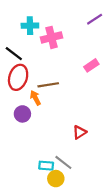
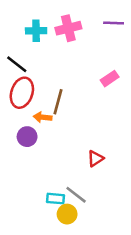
purple line: (95, 19) -> (114, 23), turned 35
pink cross: (51, 37) -> (68, 28), moved
brown line: (48, 85) -> (58, 102), turned -66
orange arrow: (35, 98) -> (43, 117), turned -56

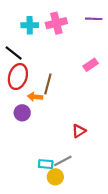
gray line: (76, 195) -> (63, 161), turned -66

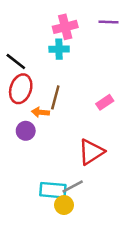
cyan cross: (30, 25) -> (59, 49), moved
pink rectangle: (91, 65) -> (105, 102), moved
red triangle: (79, 131) -> (91, 152), size x1.6
cyan rectangle: (46, 164) -> (53, 190), size x1.5

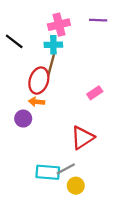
black line: (16, 62) -> (14, 41), moved
red ellipse: (21, 89) -> (39, 81), moved
brown line: (55, 97) -> (51, 65), moved
yellow circle: (64, 205) -> (76, 186), moved

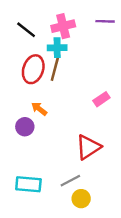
black line: (14, 41) -> (26, 30), moved
red ellipse: (39, 81) -> (33, 69), moved
orange arrow: (37, 102) -> (39, 109), turned 32
cyan rectangle: (48, 172) -> (28, 184), moved

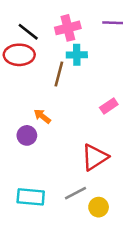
cyan cross: (57, 48) -> (77, 55), moved
red ellipse: (33, 69) -> (19, 55), moved, turned 72
yellow circle: (81, 199) -> (99, 207), moved

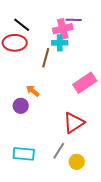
purple line: (113, 23) -> (74, 20), moved
pink cross: (68, 28) -> (63, 29), moved
pink rectangle: (109, 106) -> (85, 83), size x1.6
gray line: (76, 193) -> (59, 151), turned -30

